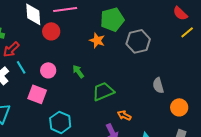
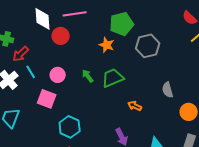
green trapezoid: (103, 91) -> (113, 78), moved
orange arrow: (124, 115) -> (135, 106), moved

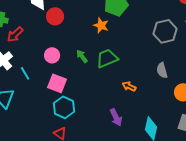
gray hexagon: (148, 46) -> (165, 31), moved
cyan line: (31, 72) -> (25, 73), moved
pink square: (47, 99) -> (57, 83), moved

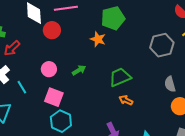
green arrow: (82, 56) -> (79, 70), turned 96
green trapezoid: (107, 58) -> (120, 77), moved
gray semicircle: (162, 70) -> (170, 84), moved

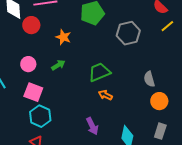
orange star: (98, 39) -> (63, 37), moved
gray hexagon: (162, 45) -> (128, 33), moved

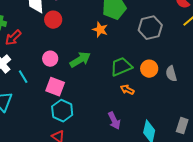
orange star: (63, 37) -> (100, 30), moved
green arrow: (58, 65) -> (80, 60), size x1.5
orange circle: (159, 101) -> (149, 69), moved

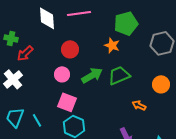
red circle: (53, 20) -> (70, 49), moved
green trapezoid: (121, 67) -> (119, 75), moved
cyan line: (23, 77) -> (37, 120), moved

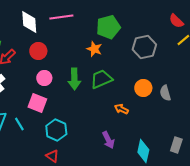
red circle: (70, 49) -> (38, 51), moved
green arrow: (92, 75) -> (74, 79), turned 120
pink square: (67, 102) -> (37, 103), moved

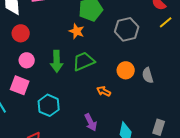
cyan hexagon: (56, 130) -> (49, 105), moved

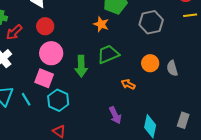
yellow line: (166, 22) -> (190, 15), turned 32
pink circle: (27, 60) -> (51, 53), size x1.5
green arrow: (57, 61) -> (81, 66), moved
cyan hexagon: (49, 105) -> (58, 100), moved

